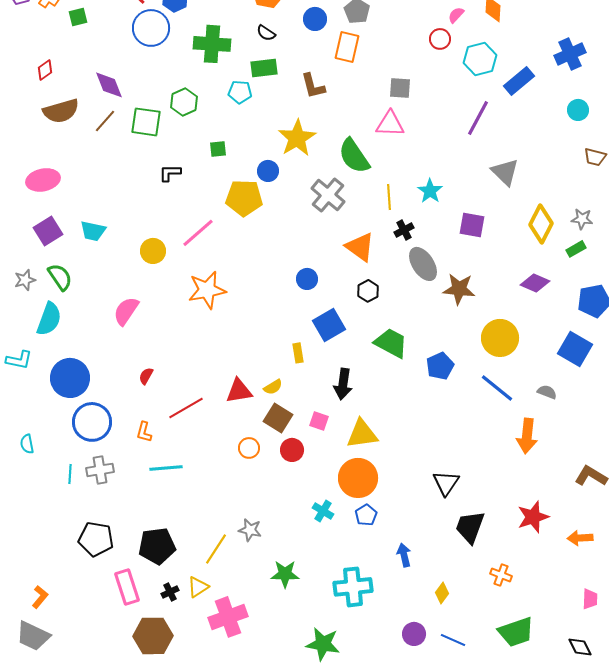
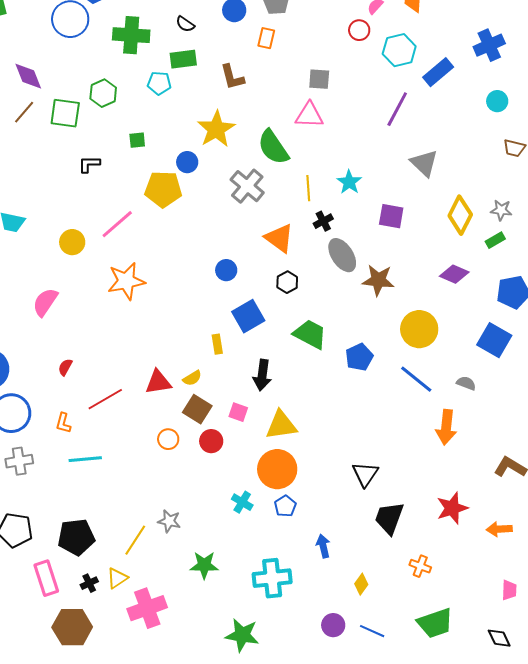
orange rectangle: (347, 47) -> (266, 38), size x0.7

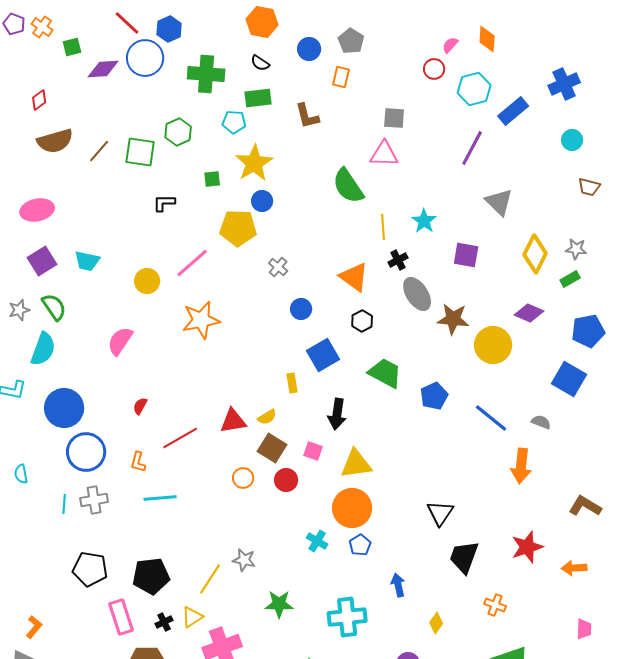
purple diamond: (28, 76) -> (103, 69), moved, turned -72
yellow star: (216, 129) -> (254, 163), moved
gray cross: (247, 186) -> (278, 267), moved, size x0.6
yellow circle: (419, 329) -> (493, 345), moved

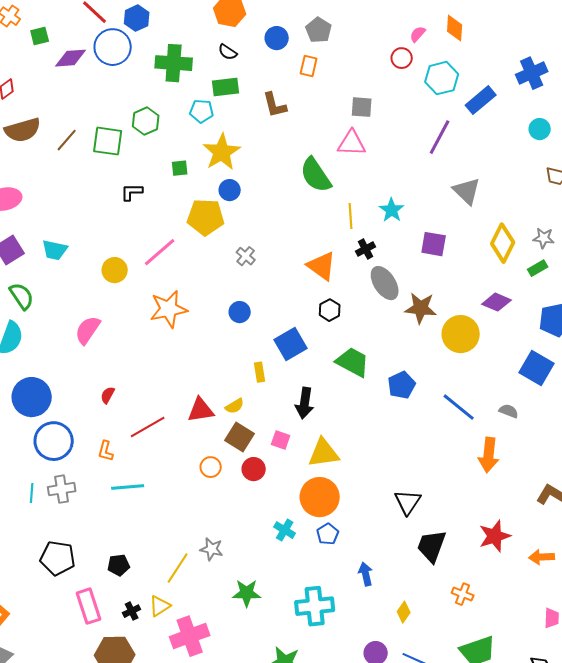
blue circle: (301, 309) -> (240, 312), moved
black pentagon: (151, 576) -> (119, 565), size x0.6

